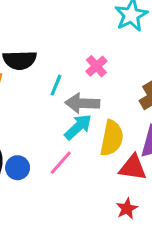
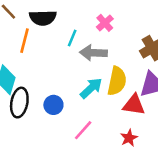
cyan arrow: (78, 127) -> (91, 88), moved
pink line: (61, 163) -> (83, 130), moved
blue circle: (18, 168) -> (53, 105), moved

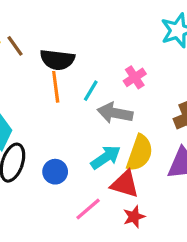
orange line: (25, 41) -> (56, 87), moved, turned -30
red triangle: (134, 105) -> (125, 184), moved
red star: (129, 138) -> (134, 217), moved

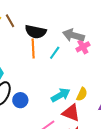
gray arrow: (115, 113) -> (73, 35), moved
yellow semicircle: (140, 153) -> (82, 94), size x0.6
blue circle: (55, 172) -> (20, 100), moved

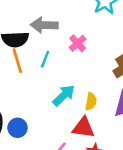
gray arrow: (73, 35) -> (44, 25), moved
cyan arrow: (61, 95) -> (64, 95), moved

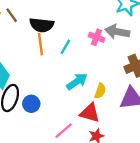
gray arrow: (44, 25) -> (117, 32), moved
pink cross: (78, 43) -> (97, 37), turned -35

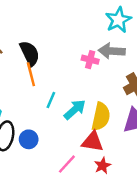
black semicircle: (42, 25) -> (30, 53), turned -115
cyan line: (65, 47) -> (51, 100), moved
yellow semicircle: (100, 91) -> (101, 117), size x1.6

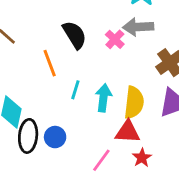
black semicircle: (30, 53) -> (75, 35), moved
pink cross: (90, 60) -> (115, 39), turned 35
cyan arrow: (75, 110) -> (104, 98), turned -35

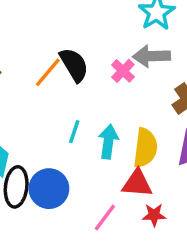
orange line: (50, 63) -> (48, 72), moved, turned 60
blue circle: (55, 137) -> (49, 189), size x1.5
red star: (142, 158) -> (154, 215), turned 30

